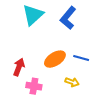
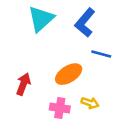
blue line: (81, 58) -> (101, 54), moved
pink cross: (34, 86) -> (60, 108), moved

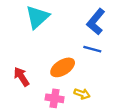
blue L-shape: (85, 23) -> (96, 22), moved
red arrow: (23, 84) -> (21, 77), turned -54

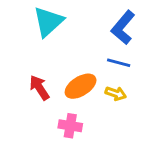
red arrow: (21, 77) -> (39, 88), moved
yellow arrow: (82, 94) -> (116, 93), moved

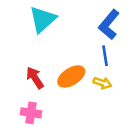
blue line: (119, 63) -> (105, 56), turned 66
pink cross: (70, 126) -> (31, 113), moved

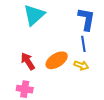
blue L-shape: (109, 25) -> (86, 19), turned 150

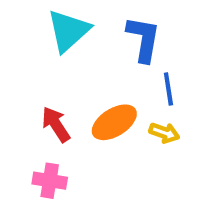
blue L-shape: (86, 19) -> (143, 39), moved

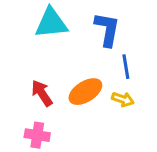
cyan triangle: (68, 31) -> (51, 23), turned 36

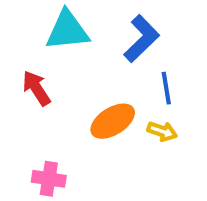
blue L-shape: (107, 29) -> (142, 39), turned 36
red arrow: (42, 93) -> (36, 88), moved

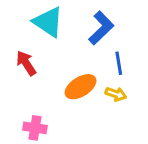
cyan triangle: (67, 30) -> (48, 22), turned 40

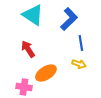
red arrow: (26, 63) -> (28, 49), moved
orange ellipse: (81, 87) -> (46, 73), moved

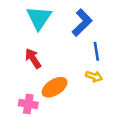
cyan triangle: (33, 15) -> (39, 18), turned 30

